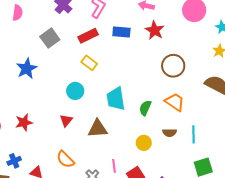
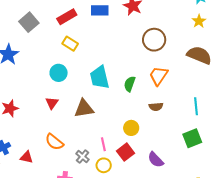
orange trapezoid: (175, 102) -> (159, 76), turned -85
cyan line: (193, 134) -> (196, 106), moved
yellow circle: (144, 143) -> (131, 128), moved

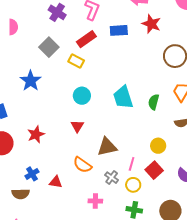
yellow rectangle: (70, 44) -> (76, 61), moved
brown triangle: (84, 109) -> (107, 147), moved
pink line: (103, 144) -> (132, 164), turned 32

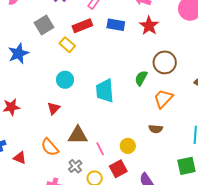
green semicircle: (154, 102) -> (141, 78), moved
pink line: (132, 164) -> (100, 149), moved, turned -56

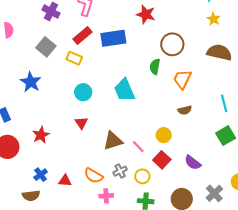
blue rectangle: (116, 25) -> (113, 38), moved, size x1.4
orange semicircle: (50, 147) -> (94, 176), moved
gray cross: (75, 166) -> (120, 171), turned 32

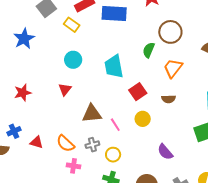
red square: (162, 160) -> (138, 92), moved

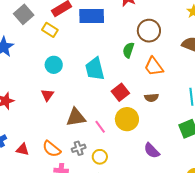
orange trapezoid: (173, 68) -> (154, 67), turned -70
yellow circle: (143, 119) -> (127, 119), size x1.5

